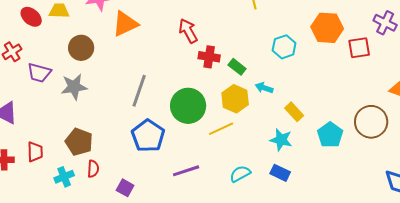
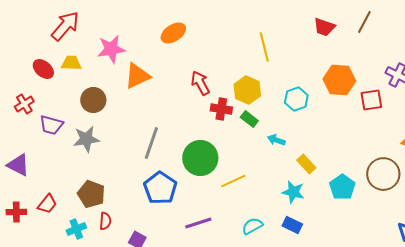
yellow hexagon: (235, 99) -> (247, 90), moved
red trapezoid: (35, 152) -> (47, 204), turned 40

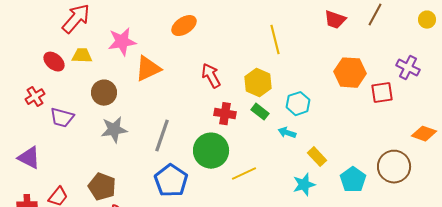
cyan hexagon: (296, 99) -> (298, 104), moved
red cross: (221, 109) -> (225, 114), moved
gray star: (86, 139) -> (114, 130), moved
cyan star: (293, 192) -> (304, 185), turned -30

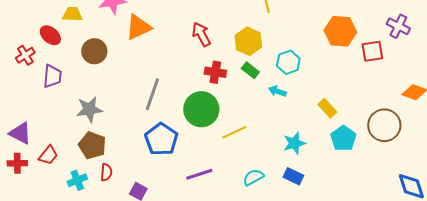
red ellipse: (54, 62) -> (50, 35), moved
purple trapezoid: (62, 118) -> (52, 76), turned -100
gray star: (114, 130) -> (89, 109), moved
yellow rectangle: (317, 157) -> (327, 108), moved
purple triangle: (29, 158) -> (20, 133), moved

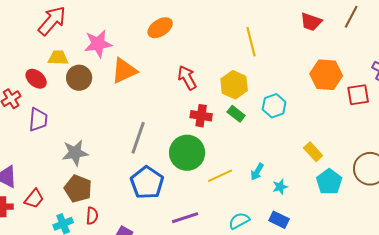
brown circle: (94, 51) -> (79, 78), moved
cyan arrow: (277, 91) -> (257, 172), moved, turned -78
cyan star: (294, 143) -> (280, 187), size x0.7

